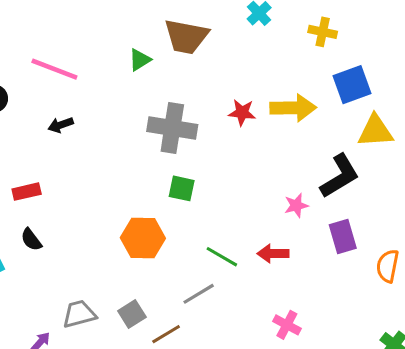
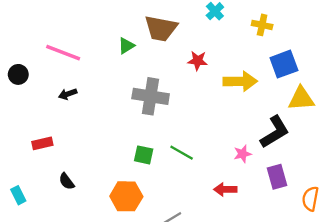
red star: (242, 113) -> (198, 61), moved
green square: (182, 188) -> (144, 155), moved
orange hexagon: (143, 238) -> (126, 196), moved
black semicircle: (31, 240) -> (67, 181), moved
green line: (222, 257) -> (182, 153), moved

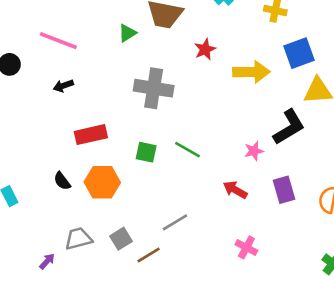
red star: (198, 61) -> (205, 49), turned -30
red rectangle: (42, 143) -> (91, 135), moved, size x1.4
purple rectangle: (277, 177) -> (284, 190), moved
red arrow: (225, 189) -> (235, 190), turned 30
orange hexagon: (126, 196) -> (102, 182), moved

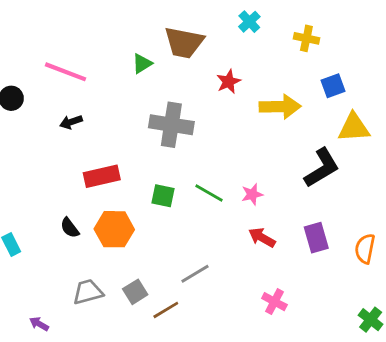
blue square: (299, 53) -> (333, 86), size x0.7
pink star: (254, 151) -> (252, 194), moved
purple arrow: (47, 261) -> (39, 324), moved, turned -102

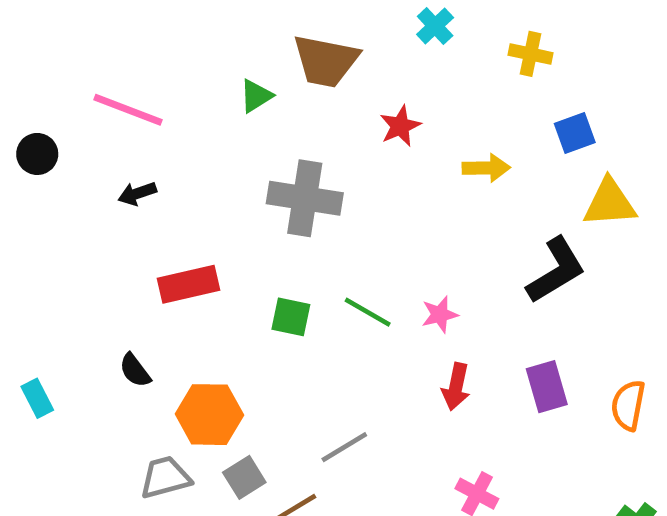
yellow arrow: (280, 107) -> (486, 168), size x0.7
orange hexagon: (114, 229) -> (209, 415), moved
red arrow: (262, 238) -> (456, 387), turned -108

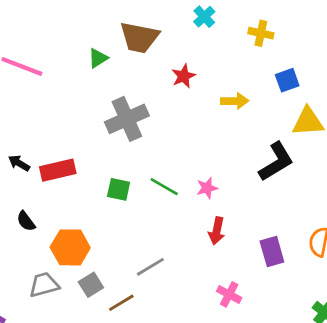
black arrow: (137, 194) -> (19, 163), moved, turned 50
gray cross: (305, 198) -> (127, 119), turned -33
purple rectangle: (547, 387) -> (272, 252), moved

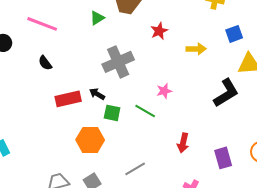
black arrow: (19, 163) -> (97, 94), moved
pink star: (207, 188) -> (164, 91), moved
black semicircle: (26, 221) -> (45, 63), moved
orange hexagon: (70, 247) -> (90, 140), moved

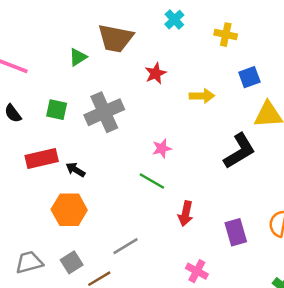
black arrow: (97, 94) -> (75, 170), moved
green line: (145, 111) -> (152, 181), moved
green square: (112, 113) -> (57, 110), moved

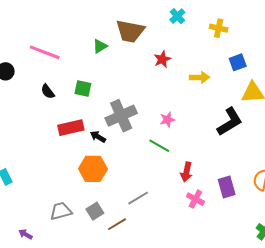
gray cross: (104, 112) -> (121, 116), moved
pink cross: (197, 271) -> (195, 199), moved

